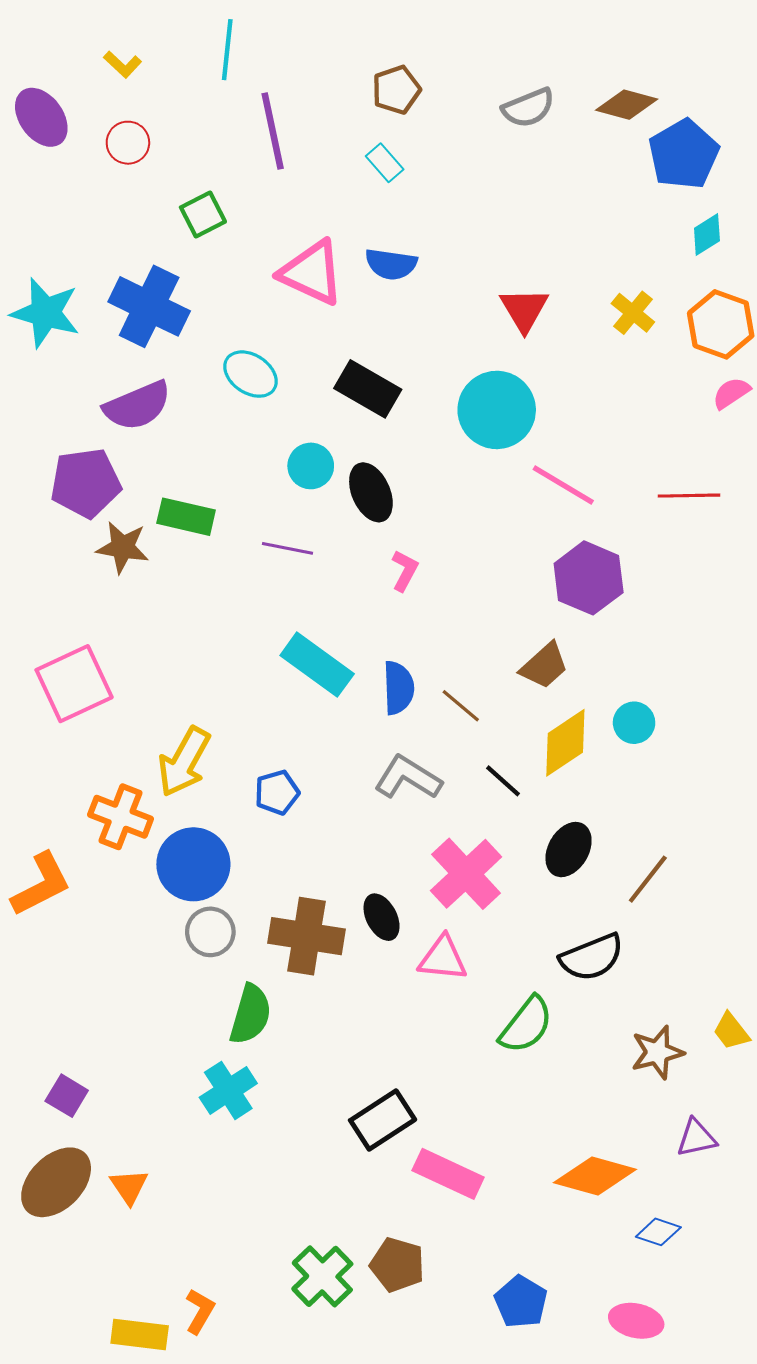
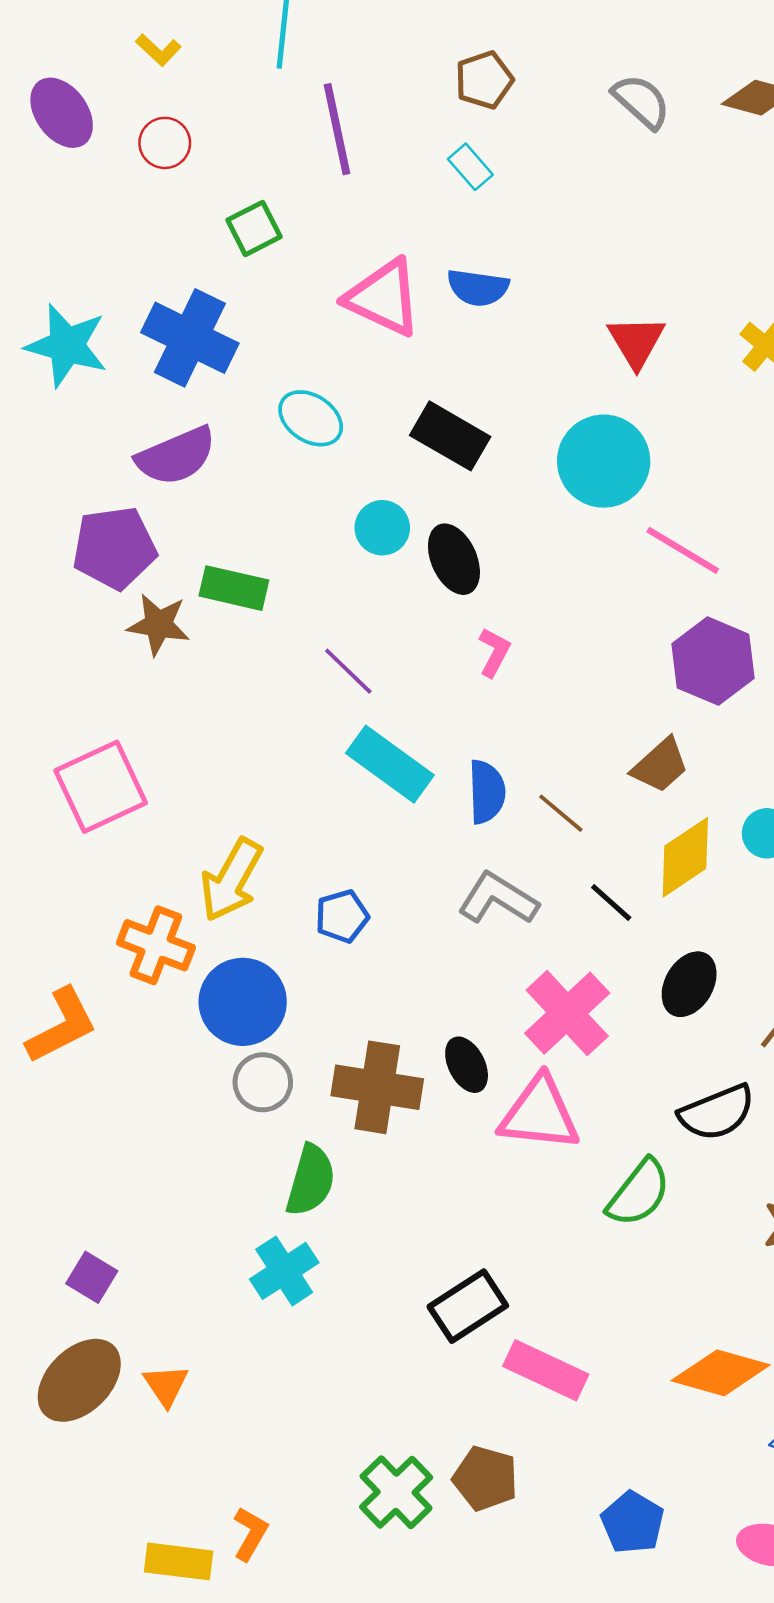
gray semicircle: (528, 108) -> (641, 101), turned -116
purple line: (287, 548) -> (348, 671), moved, turned 33
pink triangle: (443, 958) -> (539, 1114), size x1.4

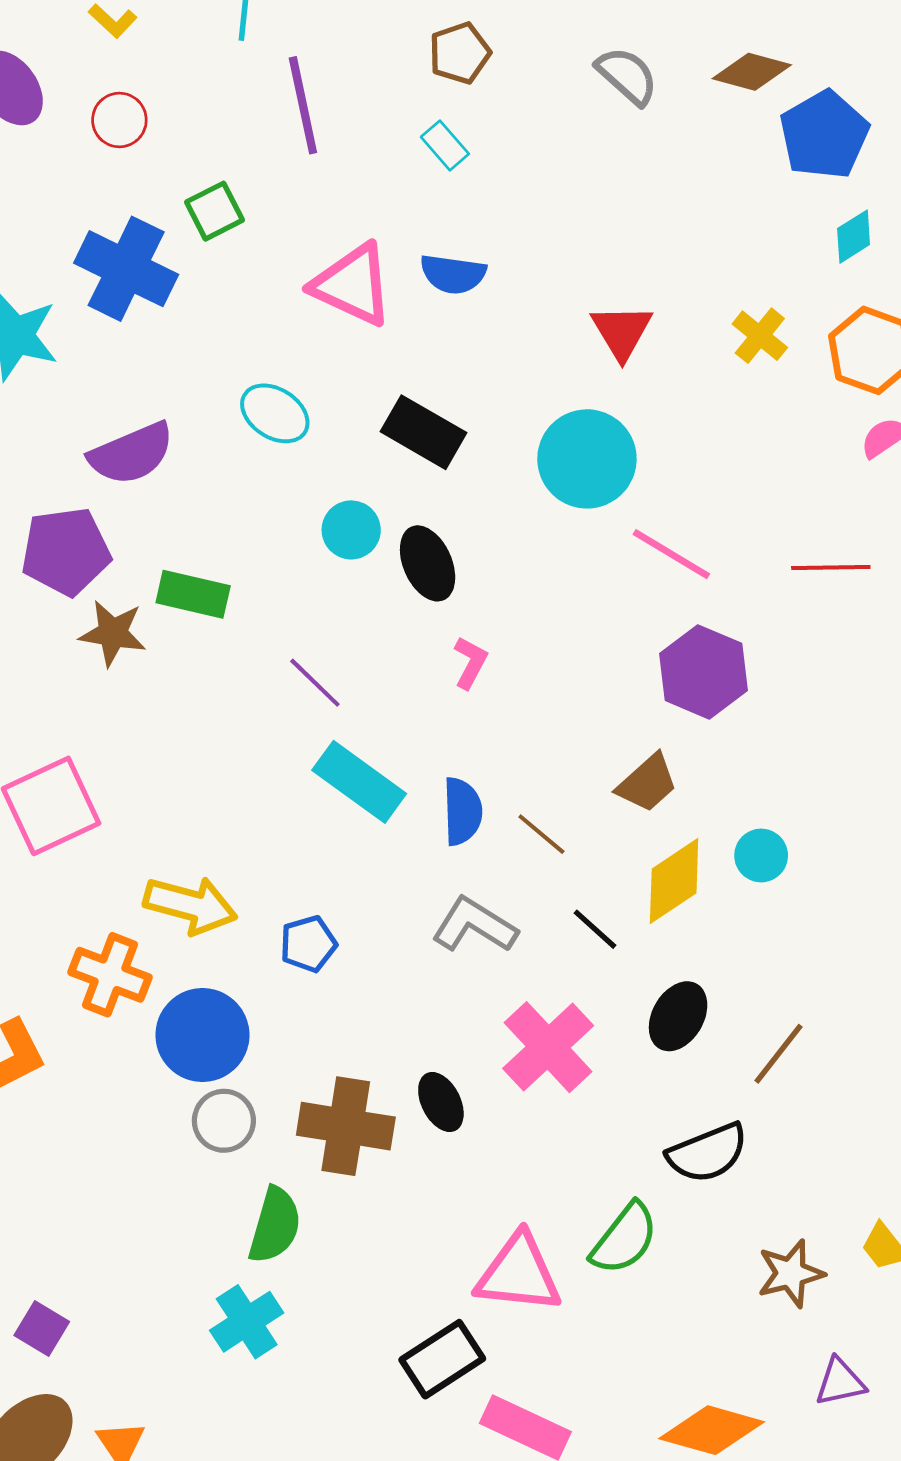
blue cross: (190, 338) -> (126, 269), moved
yellow arrow: (231, 880) -> (190, 905), turned -104
pink triangle: (539, 1114) -> (519, 1273), moved

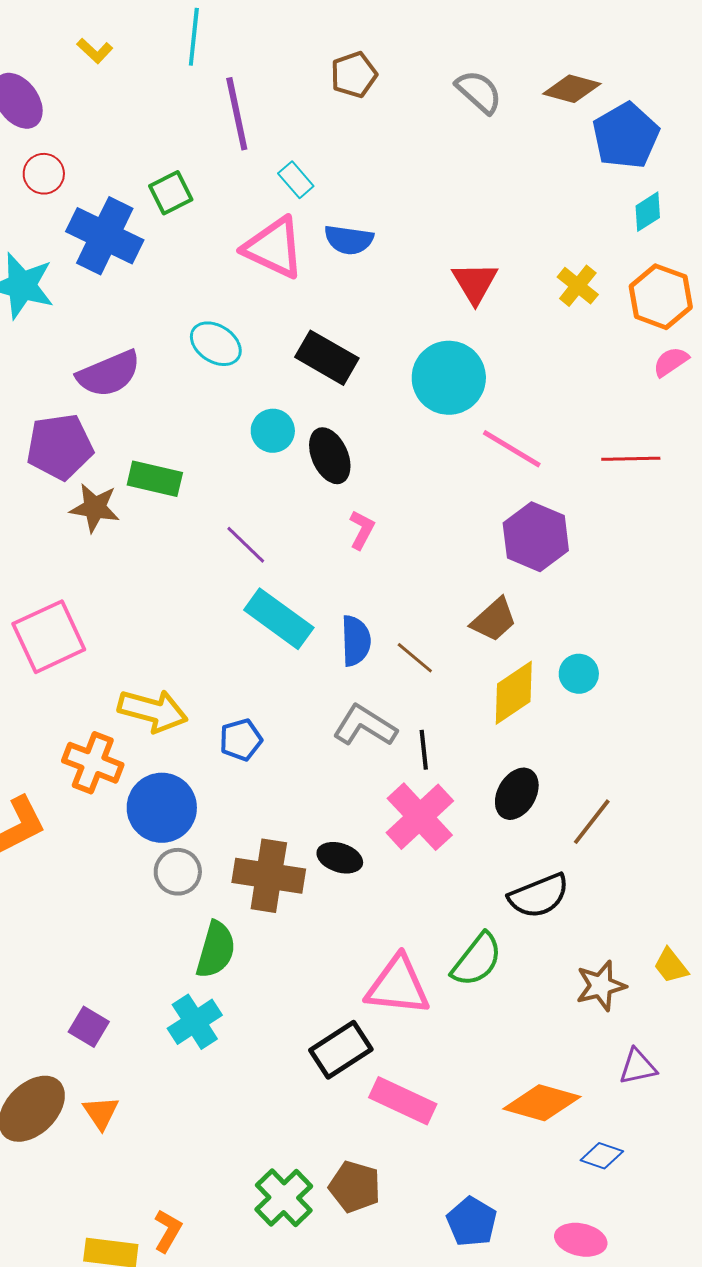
red circle: (119, 120) -> (44, 174), moved
cyan rectangle: (445, 145) -> (296, 180), moved
black line: (595, 929) -> (424, 750), moved, turned 42
black ellipse: (441, 1102) -> (340, 858), turned -45
purple square: (42, 1328) -> (89, 1027), moved

